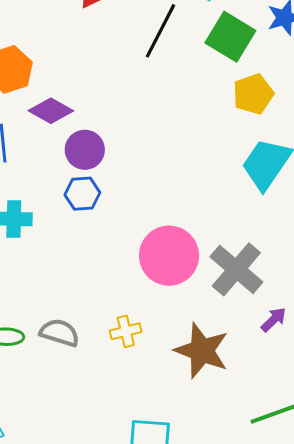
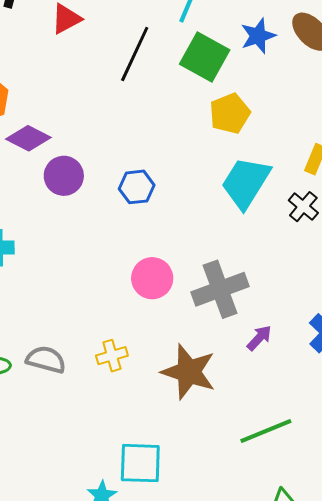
blue hexagon: (82, 194) -> (137, 187), moved
pink circle: (169, 256) -> (152, 278), size x0.7
gray cross: (236, 269) -> (220, 289), turned 32

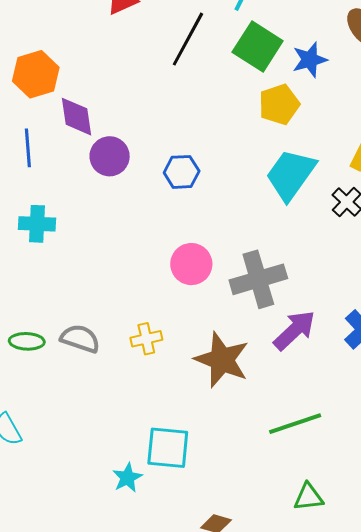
blue star: (258, 36) -> (310, 60), moved
purple diamond: (28, 138) -> (77, 117), turned 51
purple arrow: (259, 338) -> (294, 330), size x1.6

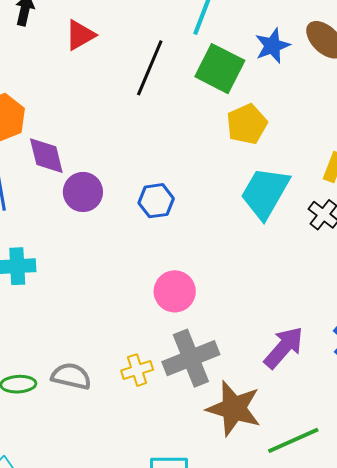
blue star: (310, 60) -> (272, 46), moved
gray cross: (258, 279) -> (191, 358), moved
brown star: (222, 360) -> (234, 408), moved

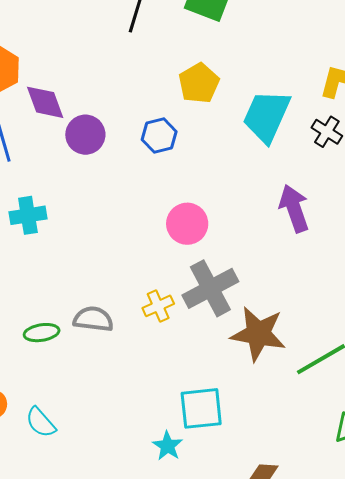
yellow pentagon: (247, 124) -> (199, 83), moved
purple arrow: (284, 348) -> (294, 208), moved, turned -54

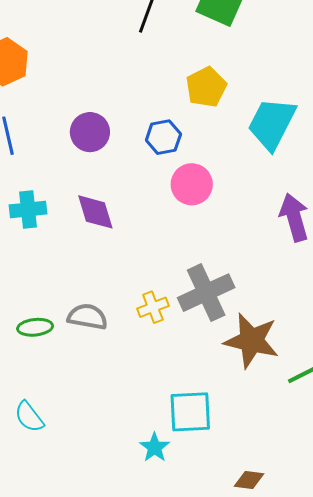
purple diamond: (45, 102) -> (95, 212), moved
pink circle: (187, 224) -> (192, 184), moved

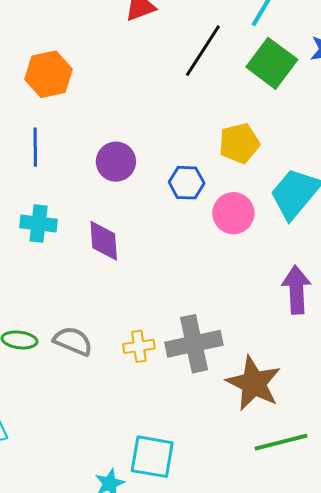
pink circle: (192, 184) -> (233, 213), moved
brown star: (251, 341) -> (254, 383), moved

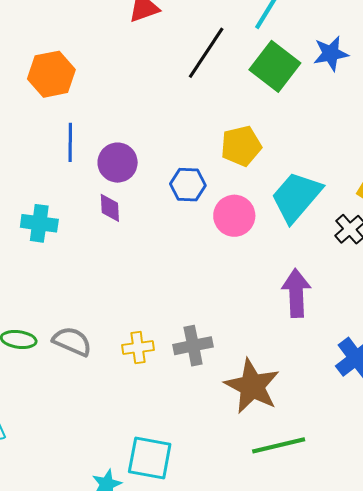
blue line: (35, 147) -> (70, 142), moved
purple diamond: (104, 241) -> (110, 208), moved, size x0.7
gray cross: (194, 344) -> (193, 346), size x0.7

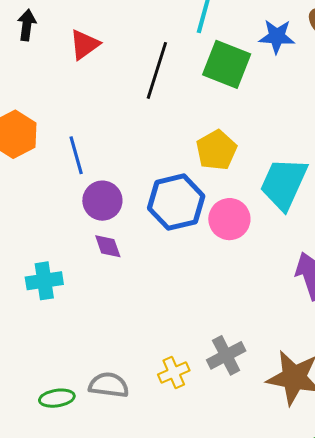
blue star: (331, 54) -> (277, 36), turned 30
blue line: (70, 142) -> (76, 155), moved
blue hexagon: (188, 185) -> (176, 202), size x1.6

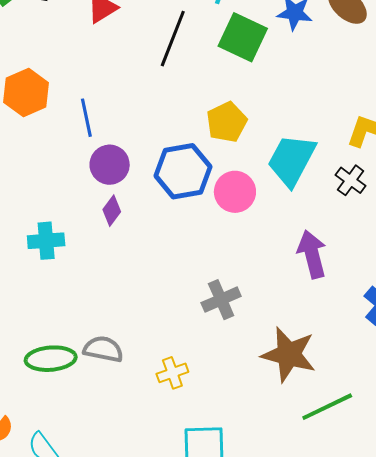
purple diamond: (108, 246) -> (112, 211), turned 52
gray cross: (226, 355) -> (221, 300), moved
yellow cross: (174, 373) -> (172, 373), moved
green ellipse: (57, 398) -> (51, 359), size x1.4

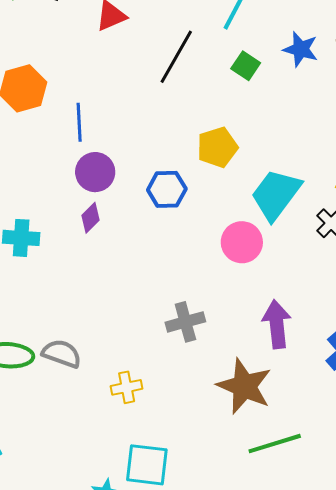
green square: (243, 37) -> (246, 66), size x0.6
blue hexagon: (183, 171) -> (167, 189), size x0.7
pink circle: (235, 192) -> (242, 242), moved
purple arrow: (312, 254) -> (277, 324), moved

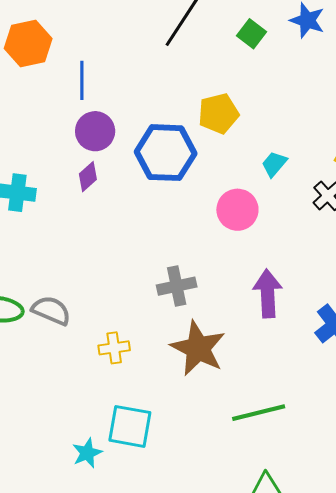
blue hexagon: (167, 189) -> (166, 153), size x1.5
cyan trapezoid: (276, 194) -> (274, 164), size x0.5
brown star: (244, 386) -> (198, 348), moved

